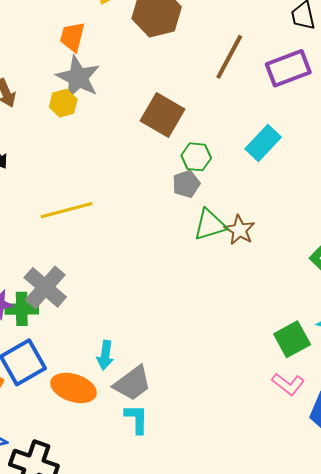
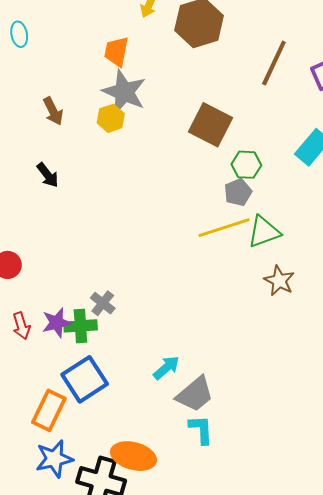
yellow line: (67, 210) -> (224, 228), moved
brown star: (240, 230) -> (279, 281), moved
gray cross: (45, 287) -> (103, 303), size x0.6
cyan arrow: (105, 355) -> (166, 368), turned -136
orange ellipse: (74, 388) -> (134, 456), moved

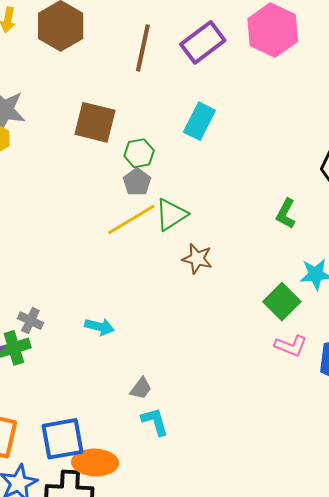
cyan arrow: (166, 368) -> (100, 327), moved, turned 68
blue square: (85, 379) -> (62, 439), moved, turned 36
gray trapezoid: (195, 394) -> (141, 388), size x0.6

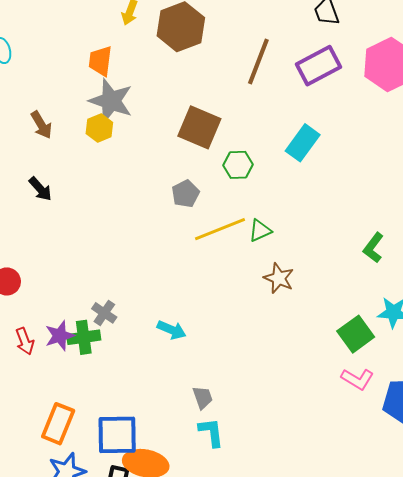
gray pentagon: (137, 182) -> (185, 194), moved
green triangle: (171, 215) -> (260, 231), size x0.7
gray trapezoid: (141, 388) -> (203, 397), turned -65

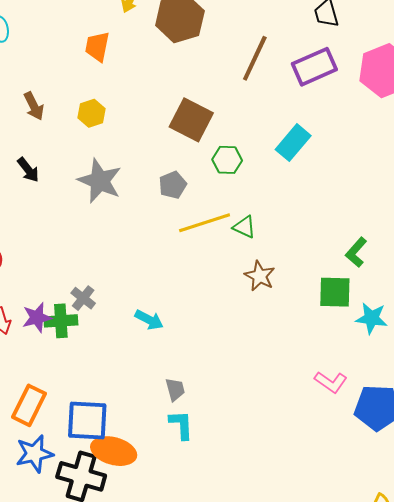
gray star: (111, 101) -> (100, 181), moved
green triangle: (260, 231) -> (244, 227), turned 45
green square: (356, 334) -> (335, 292), moved, turned 33

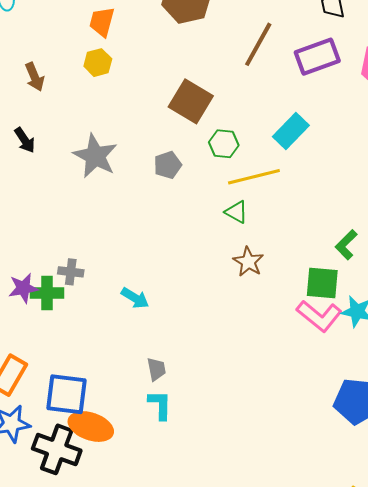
yellow hexagon: (91, 113) -> (98, 63), moved
yellow line: (205, 223) -> (254, 177), moved
gray cross: (83, 298) -> (71, 272), turned -35
pink L-shape: (331, 382) -> (319, 316), moved, size x1.4

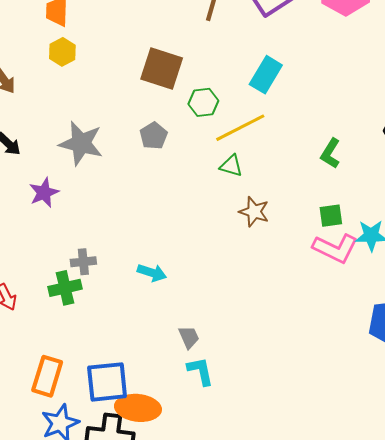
green L-shape: (346, 245) -> (330, 153), moved
green square: (322, 283) -> (331, 216), size x0.7
purple star: (23, 288) -> (44, 193), moved

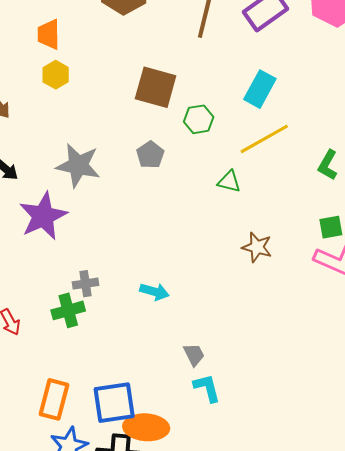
yellow line: (240, 128) -> (264, 139), moved
purple star: (44, 193) -> (43, 216), size x1.6
brown star: (254, 212) -> (257, 247), moved

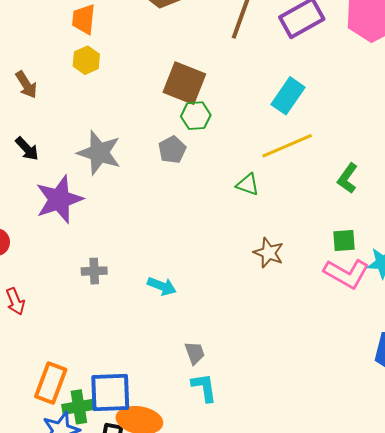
green hexagon: (199, 119) -> (196, 116), moved
green cross: (68, 310) -> (79, 407), moved

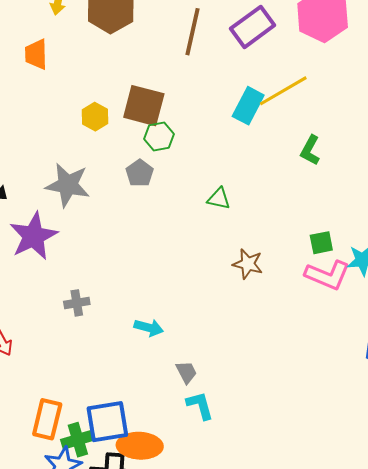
yellow hexagon: (86, 60) -> (95, 117), moved
yellow line: (287, 146) -> (283, 91), moved
green L-shape: (348, 178) -> (310, 150), moved
cyan arrow: (162, 286) -> (149, 328), moved

